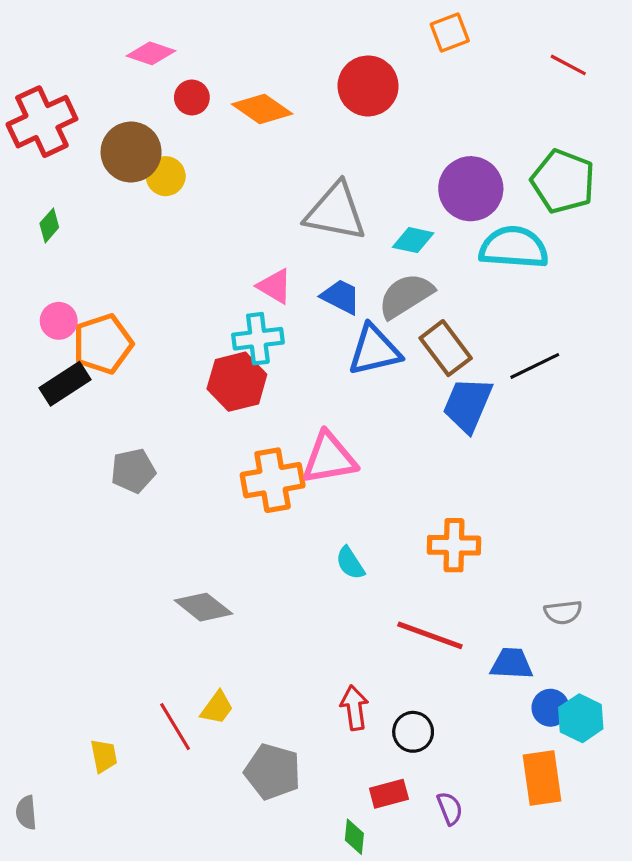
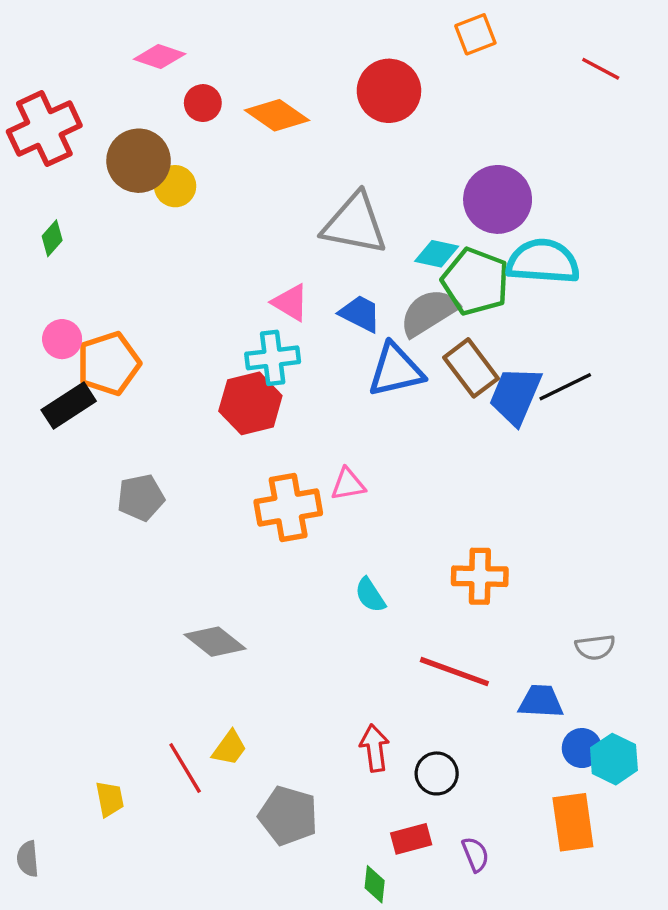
green pentagon: (563, 181) -> (475, 281), moved
blue trapezoid: (468, 405) -> (515, 396), moved
pink triangle: (329, 458) -> (348, 484), size x0.6

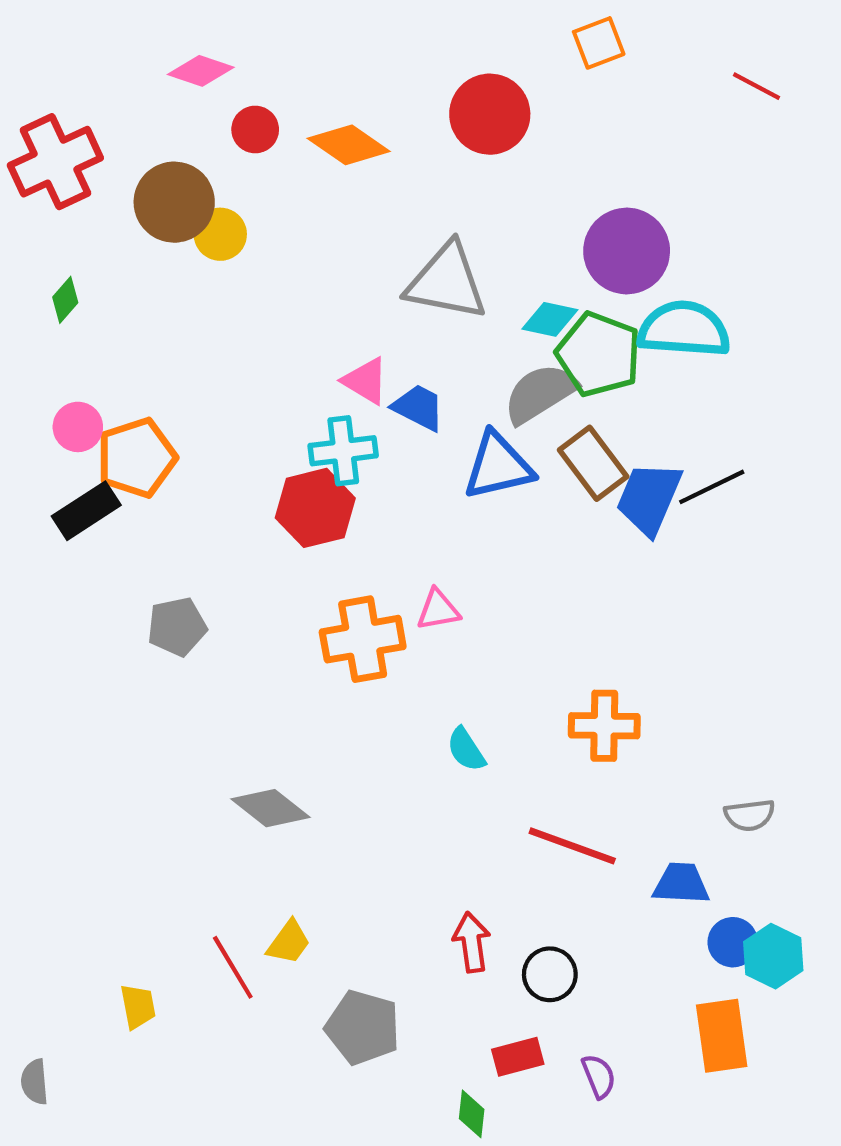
blue trapezoid: (360, 314) -> (419, 407), moved

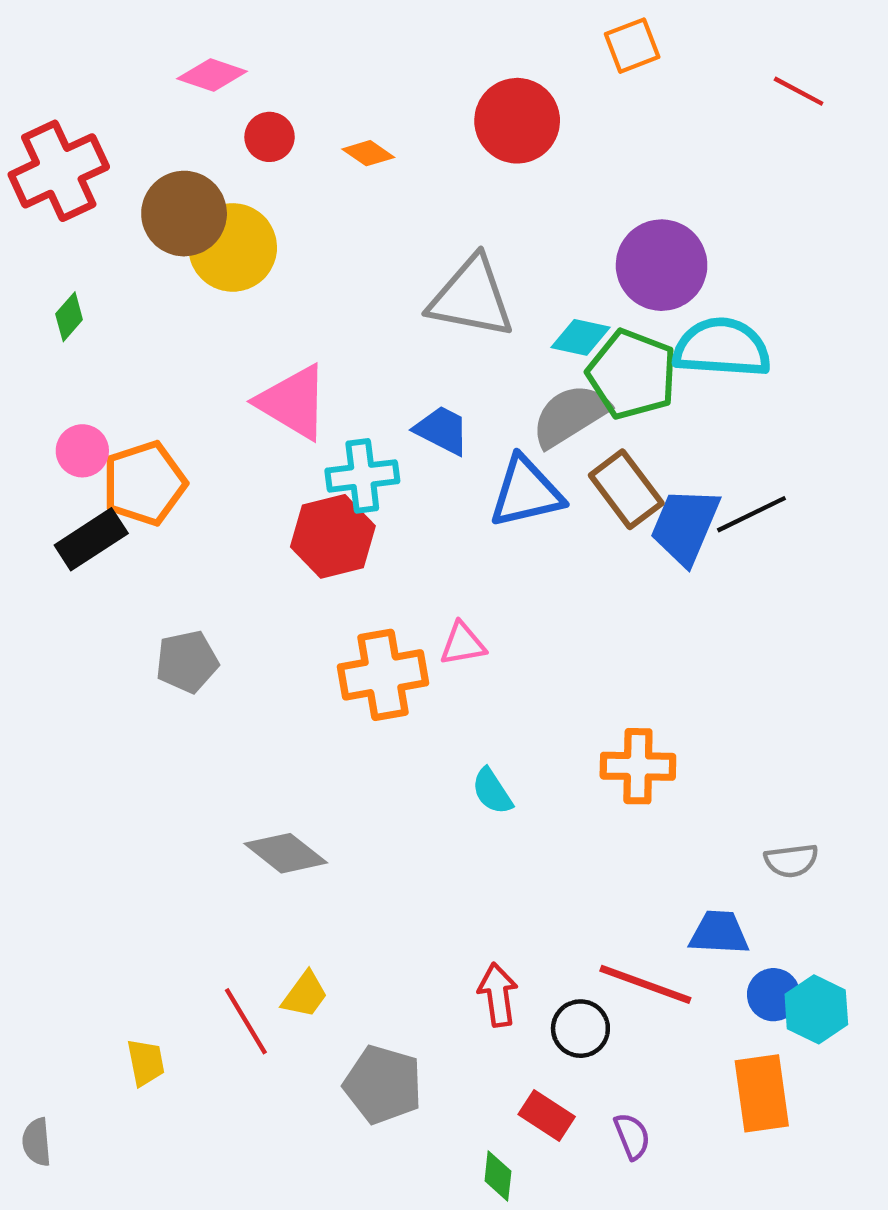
orange diamond: (349, 145) -> (368, 153), size x0.6
yellow circle: (220, 234) -> (233, 247), size x1.6
pink triangle: (365, 381) -> (293, 402), moved, size x1.5
red line: (572, 846) -> (645, 984), moved
red rectangle: (518, 1057) -> (547, 1116), turned 48

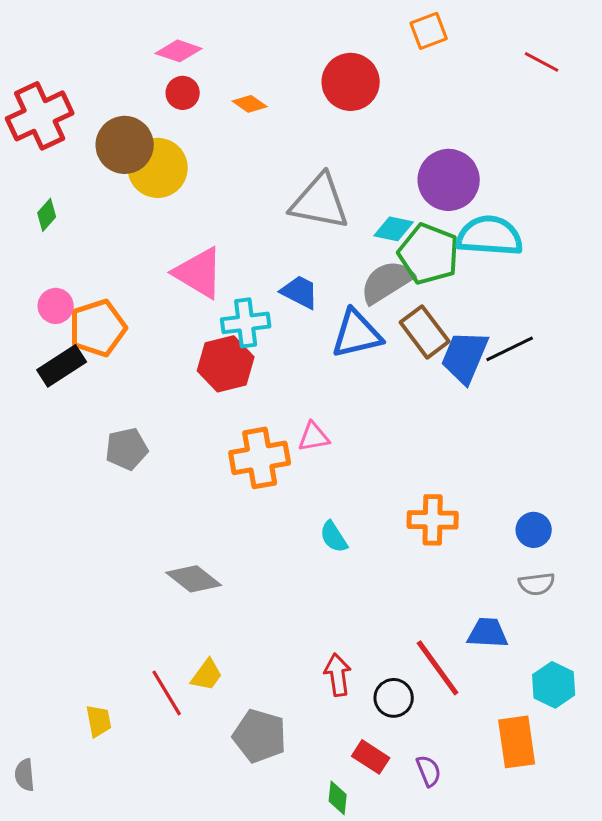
pink diamond: (212, 75) -> (179, 51), moved
red line: (645, 984) -> (438, 668), turned 34
blue circle: (774, 995) -> (534, 530), moved

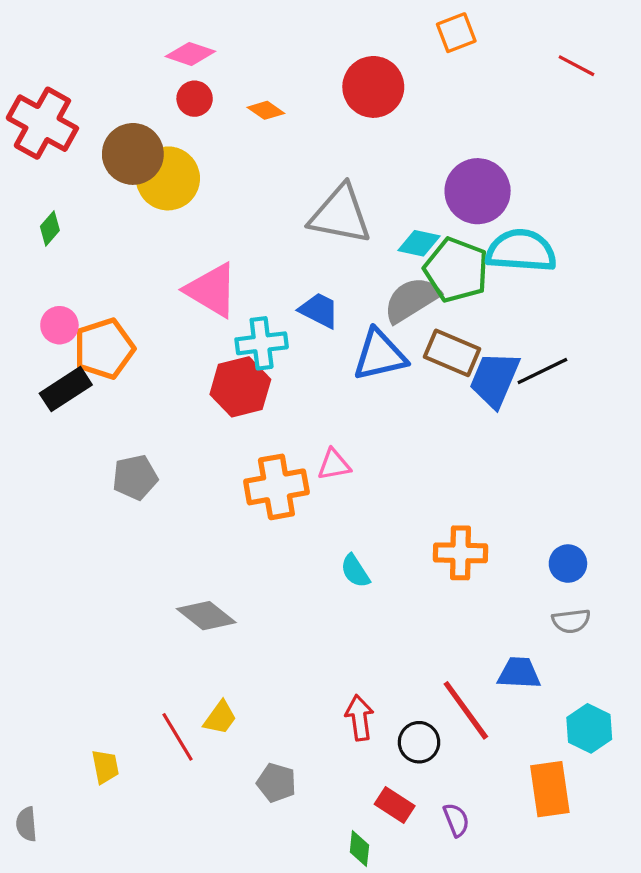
red cross: (40, 116) -> (42, 123), turned -36
brown rectangle: (425, 332) -> (452, 353), turned -30
gray pentagon: (260, 736) -> (276, 783), size x0.7

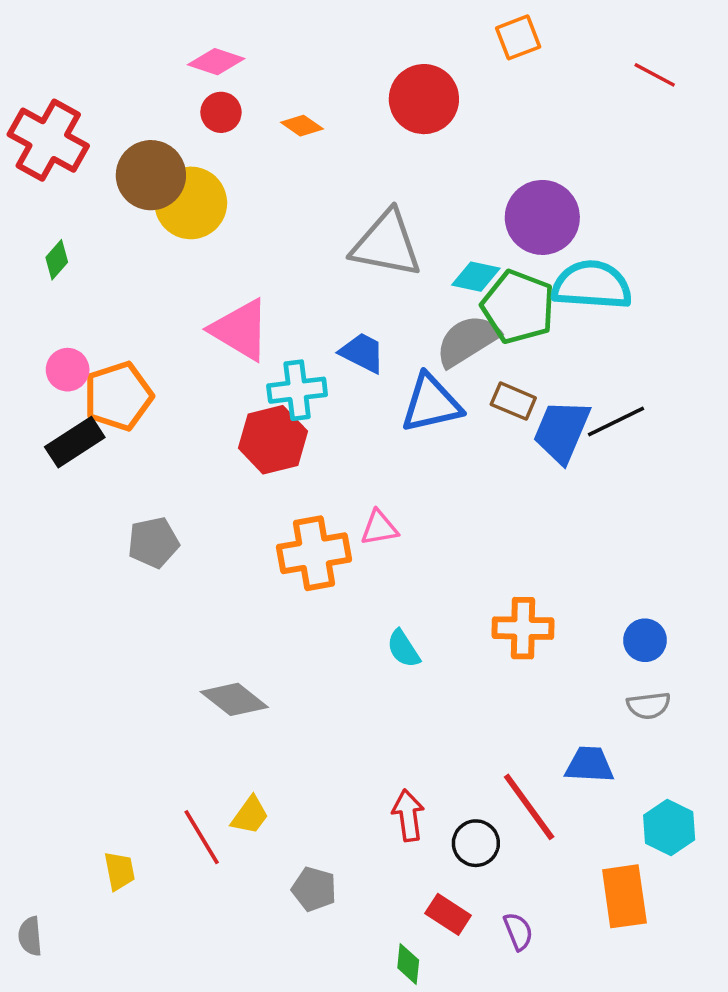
brown rectangle: (452, 353) -> (513, 401), size x0.7

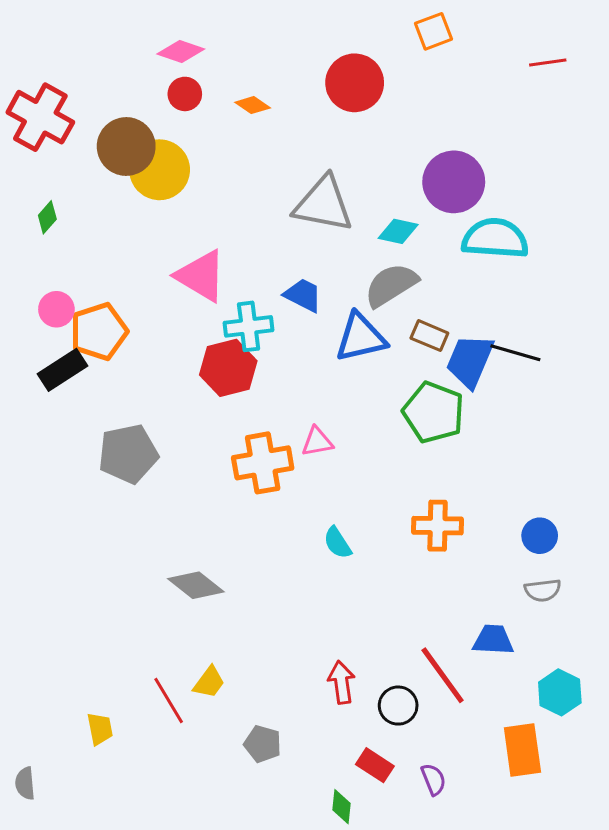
red line: (655, 75) -> (548, 63), turned -36
green pentagon: (518, 307) -> (434, 412), moved
black line: (616, 422) -> (515, 353), turned 42
gray pentagon: (153, 542) -> (128, 454), size x1.4

